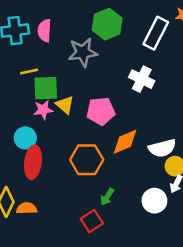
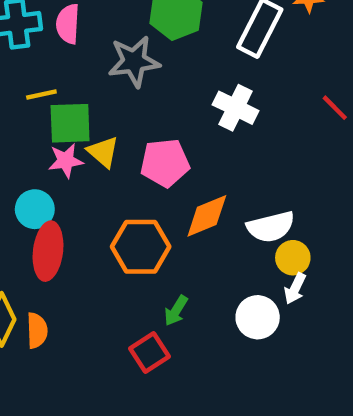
orange semicircle: (27, 208) -> (37, 330), turned 90

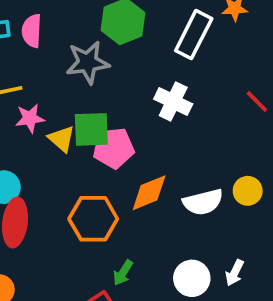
green square: (70, 123) -> (91, 129), moved
pink star: (66, 161) -> (30, 118), moved
yellow circle: (293, 258) -> (248, 191), moved
white arrow: (295, 289) -> (235, 273), moved

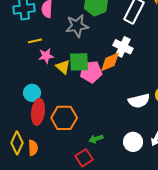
orange diamond: (149, 193) -> (110, 62), moved
orange hexagon: (93, 219) -> (64, 118), moved
green arrow: (123, 273) -> (96, 139), turned 40

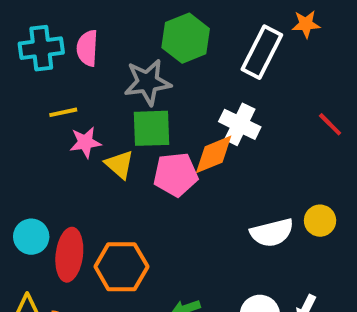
green square: (79, 62) -> (152, 128), moved
cyan circle: (32, 93) -> (31, 237), moved

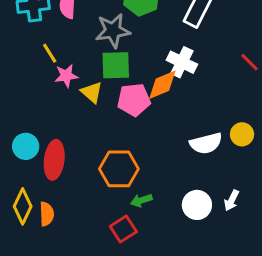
yellow line: (63, 112) -> (50, 53), turned 70
orange hexagon: (121, 267) -> (119, 169), moved

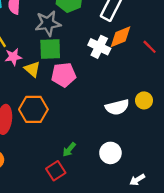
orange diamond: (162, 85) -> (121, 37), moved
orange hexagon: (119, 169) -> (33, 109), moved
green arrow: (141, 200) -> (69, 150), turned -32
white arrow: (231, 200) -> (137, 180), moved, turned 32

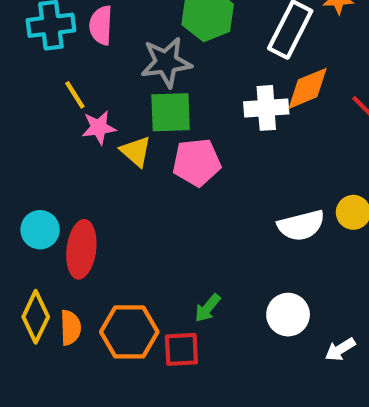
white cross: (99, 47) -> (266, 108), turned -30
orange hexagon: (33, 109) -> (129, 332), moved
red square: (56, 171) -> (181, 349), turned 30
white arrow: (137, 180) -> (340, 349), moved

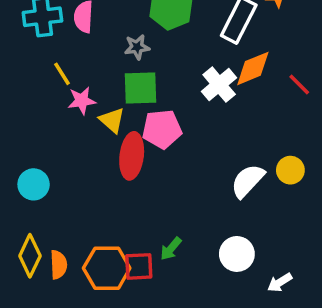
gray star: (166, 62) -> (137, 47), size x0.6
white cross: (266, 108) -> (219, 85), turned -36
white semicircle: (301, 225) -> (248, 181), turned 147
red ellipse: (81, 249) -> (132, 156), moved
red square: (181, 349) -> (139, 266), moved

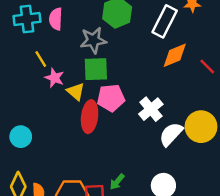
gray star: (137, 47) -> (93, 40), size x1.5
white cross: (219, 85) -> (151, 109), moved
pink star: (82, 101) -> (55, 78), turned 30
yellow circle: (290, 170) -> (201, 127), size x1.6

